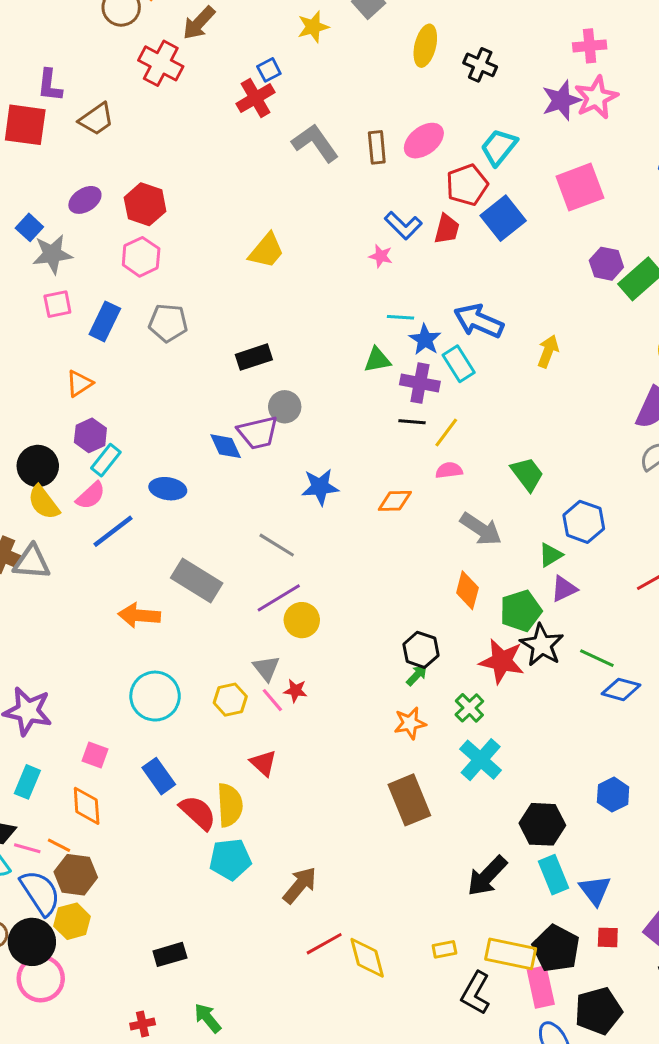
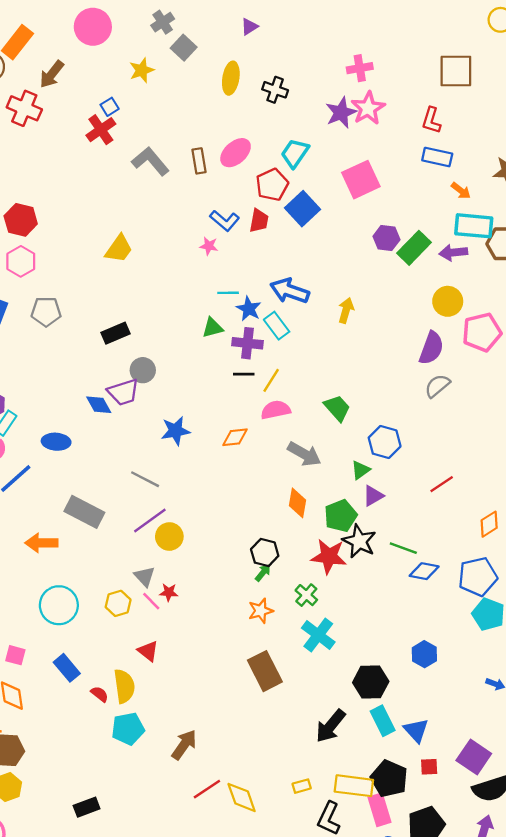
pink semicircle: (449, 470) -> (276, 410), size x1.4
red semicircle: (198, 813) -> (100, 694), size x0.6

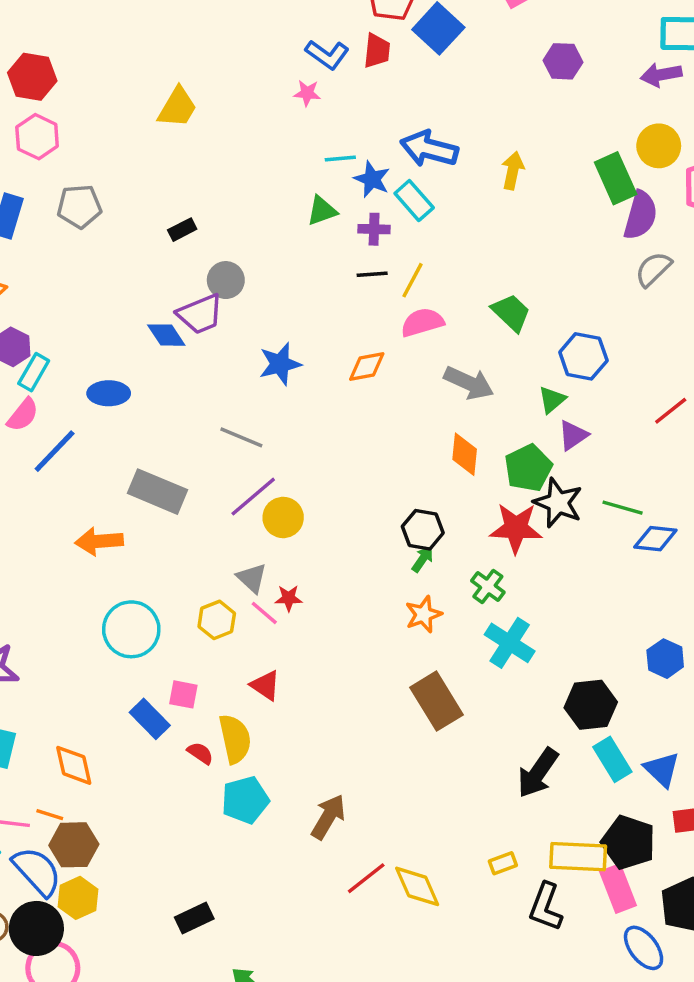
green rectangle: (414, 248) -> (616, 178), moved, turned -64
black rectangle: (116, 333) -> (182, 230), size x0.7
purple cross: (247, 343) -> (374, 229), size x0.7
pink square: (15, 655) -> (183, 694), moved

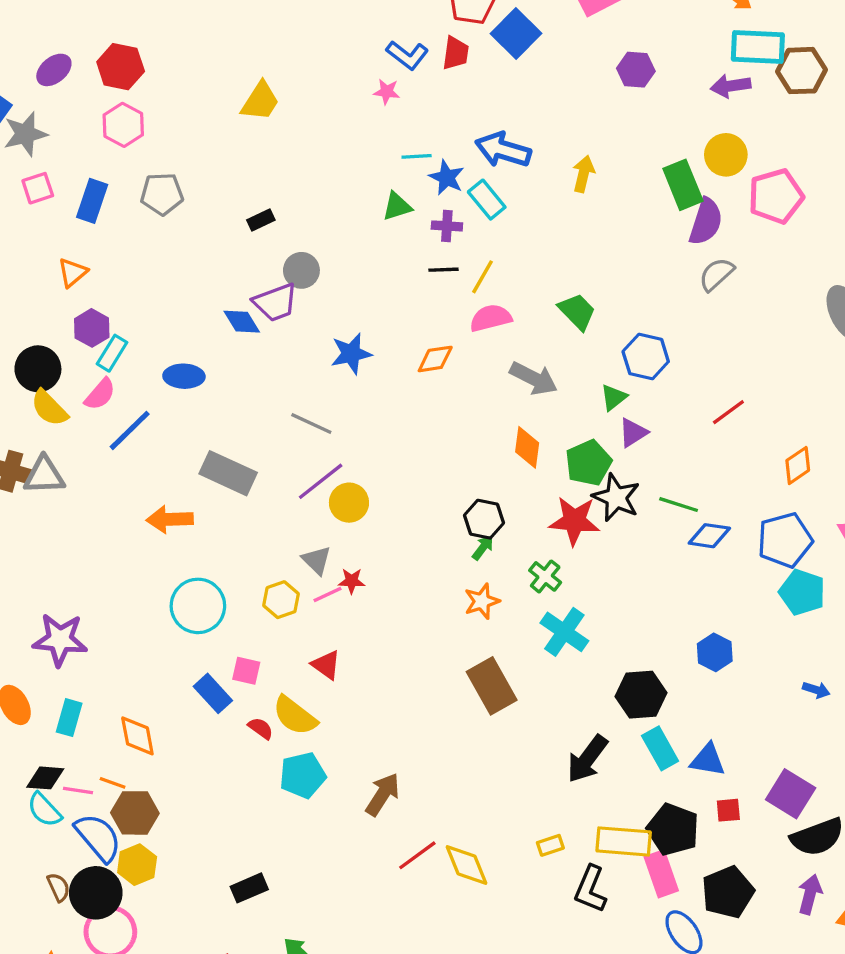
pink line: (264, 613) -> (327, 594), turned -68
yellow semicircle: (235, 739) -> (295, 716), turned 138
blue triangle: (662, 770) -> (708, 760), turned -36

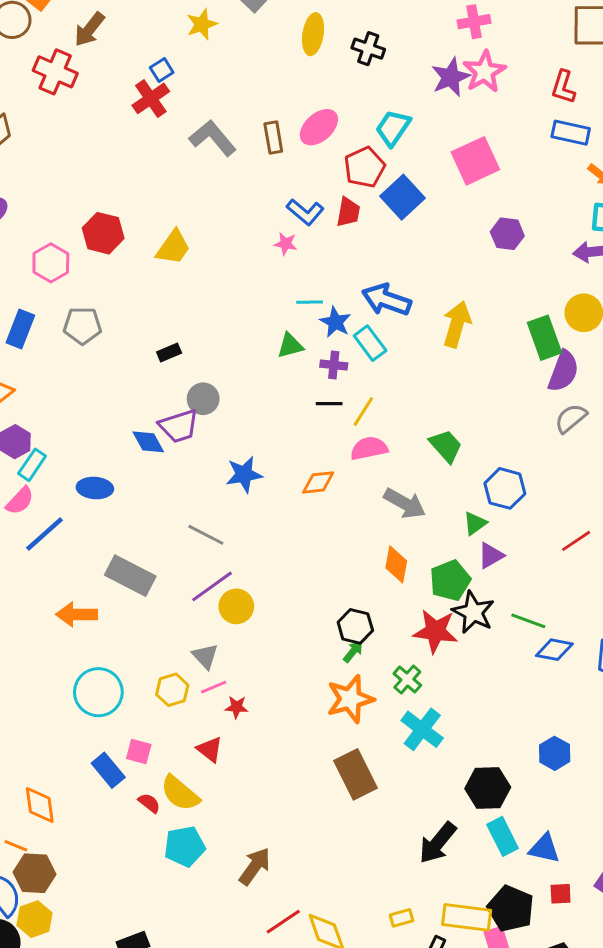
red hexagon: (121, 67) -> (103, 233), moved
yellow arrow: (583, 174) -> (457, 324), size x1.4
red star: (352, 581) -> (236, 707), moved
orange star: (482, 601) -> (350, 699), size x1.5

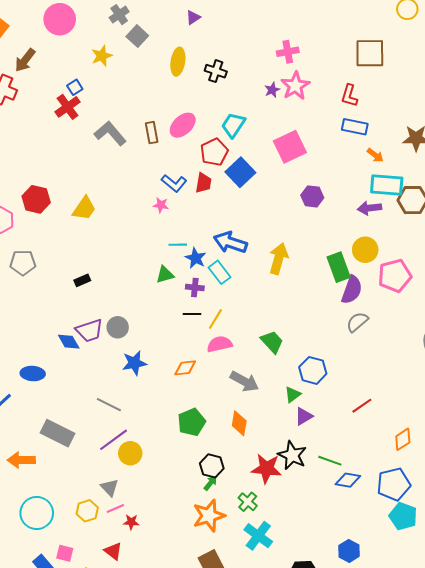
purple star: (451, 77) -> (272, 90), size x0.6
gray circle: (203, 399) -> (118, 327), moved
green pentagon: (450, 580) -> (192, 422), moved

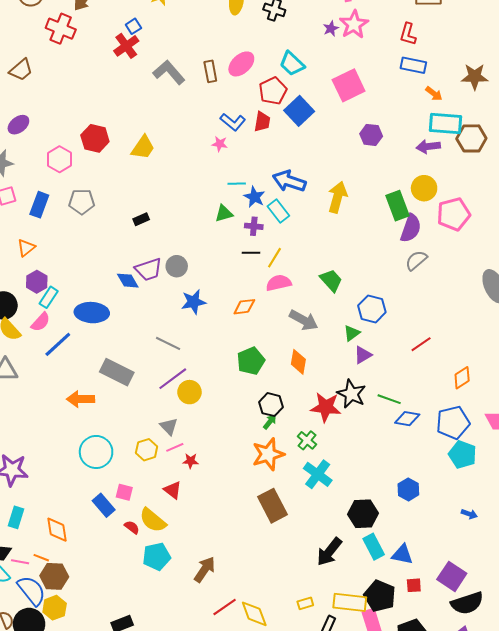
cyan trapezoid: (233, 125) -> (292, 64), turned -80
blue ellipse: (33, 374) -> (92, 313), size x1.4

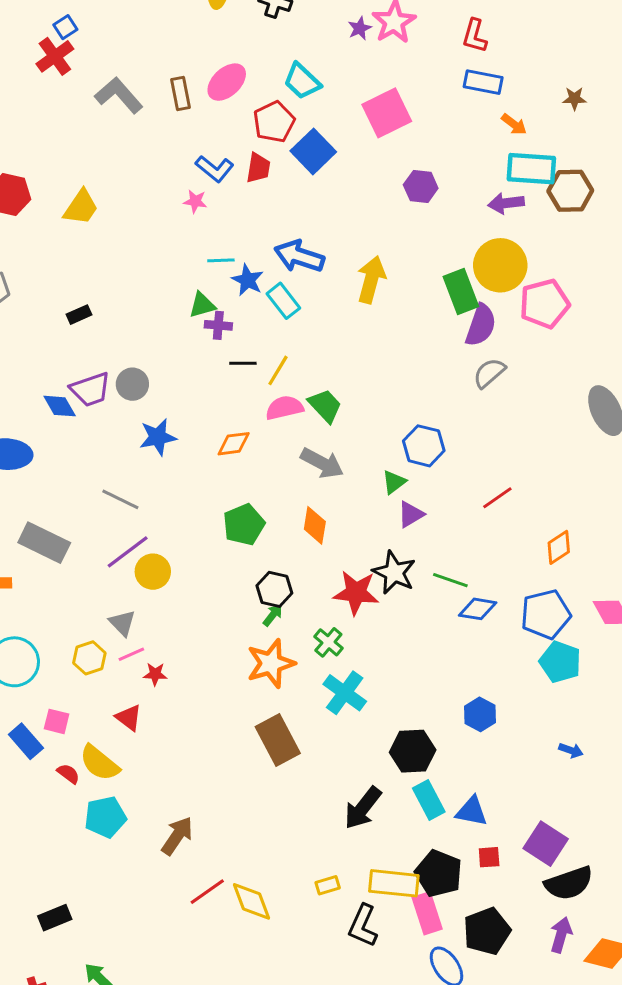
brown star: (475, 77) -> (574, 99), size x0.6
yellow circle: (424, 188) -> (500, 265), size x1.4
purple cross: (254, 226) -> (218, 325), moved
green trapezoid: (331, 280) -> (325, 406), moved

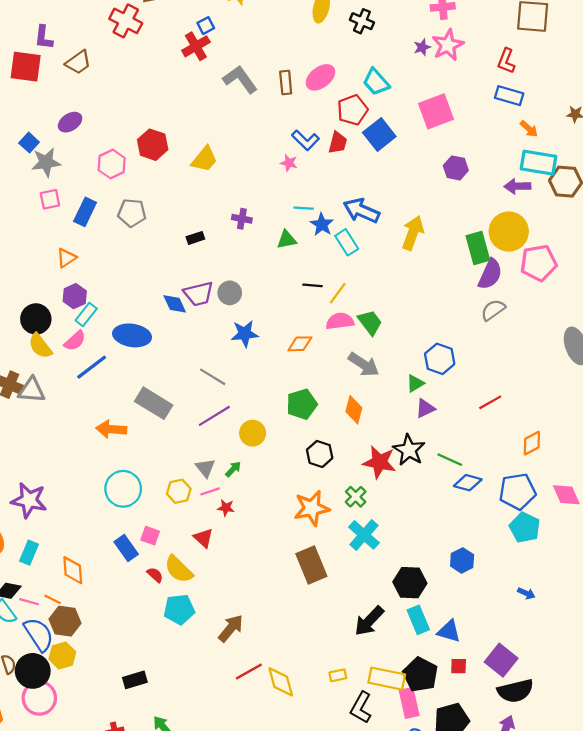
purple cross: (218, 325) -> (242, 219), moved
yellow circle: (153, 572) -> (253, 433), moved
green arrow: (273, 615) -> (233, 469), moved

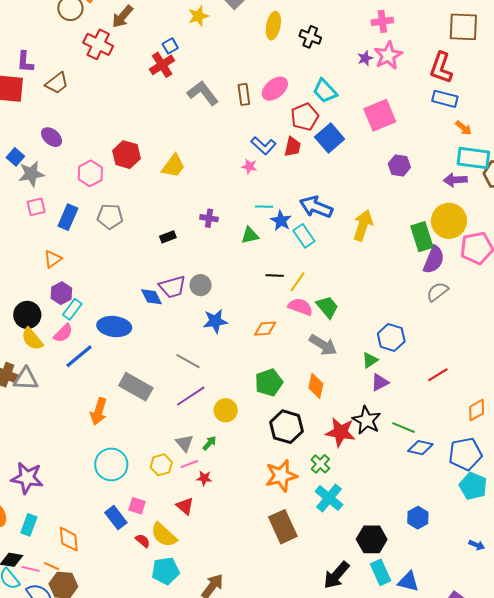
red L-shape: (506, 61) -> (441, 68), size x1.4
purple ellipse: (70, 122) -> (52, 137), turned 75
pink semicircle: (340, 321) -> (300, 307), turned 30
orange arrow: (111, 429) -> (99, 411), turned -76
black hexagon: (320, 454) -> (287, 427), size x1.4

